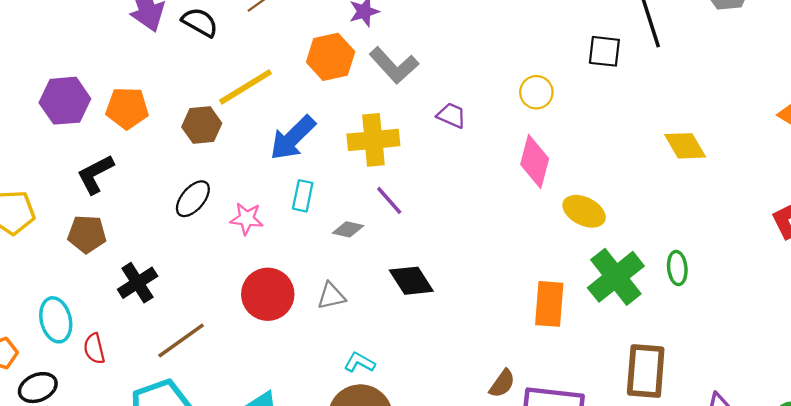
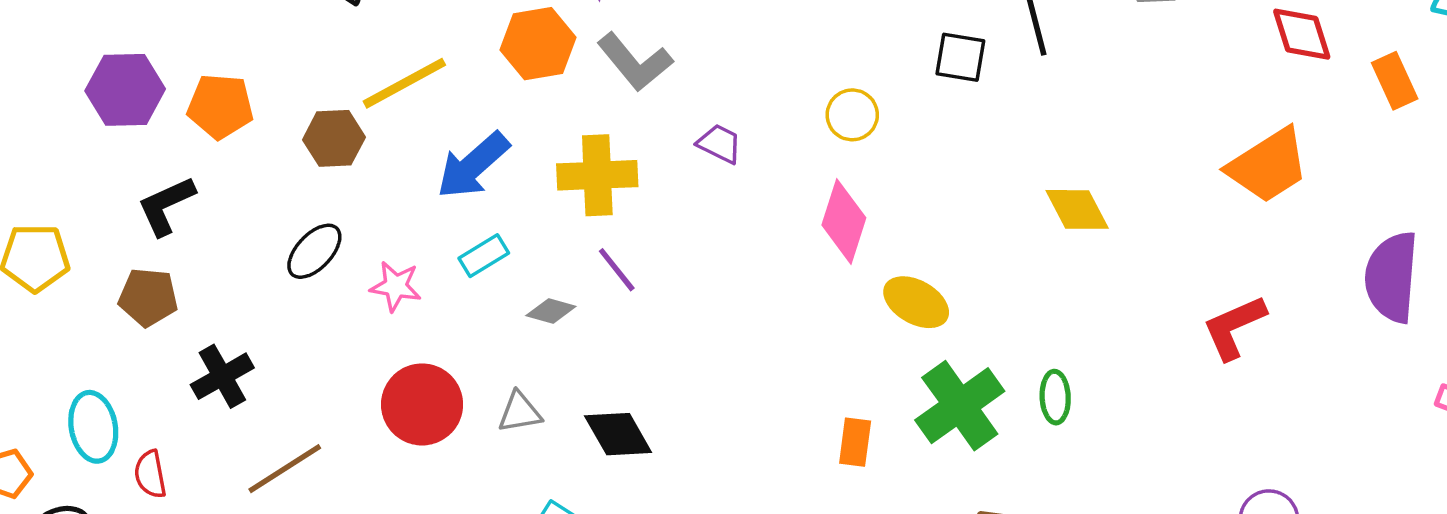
cyan rectangle: (303, 196) -> (484, 256), turned 44
black diamond: (411, 281) -> (618, 434), moved
orange rectangle: (549, 304) -> (855, 442), size x0.7

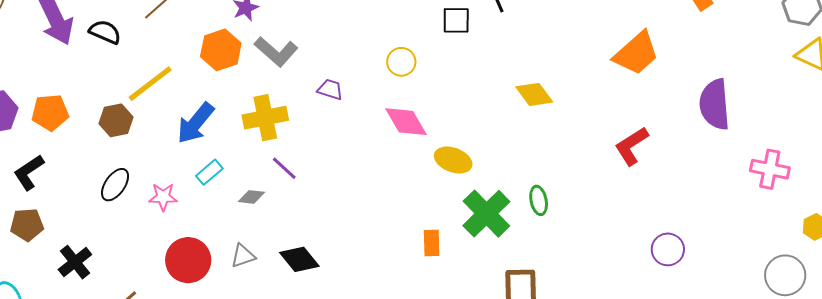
pink diamond: (844, 221) -> (406, 122), turned -39

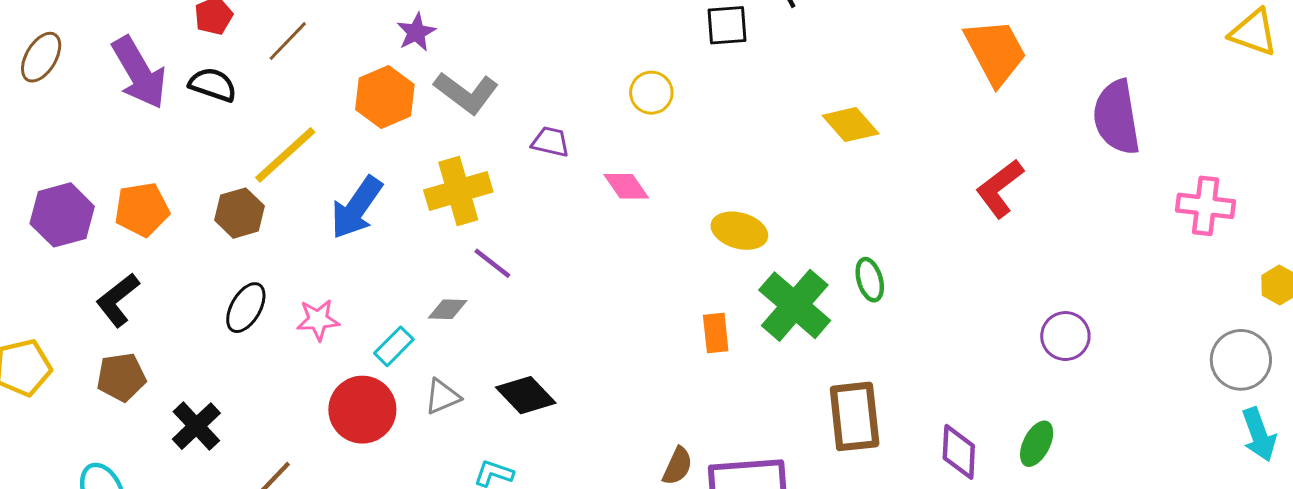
orange trapezoid: (636, 53) -> (996, 52), turned -72
pink diamond: (406, 122) -> (626, 186), moved, size x0.7
cyan rectangle: (209, 172) -> (394, 346), moved
orange rectangle: (432, 243) -> (716, 333), moved

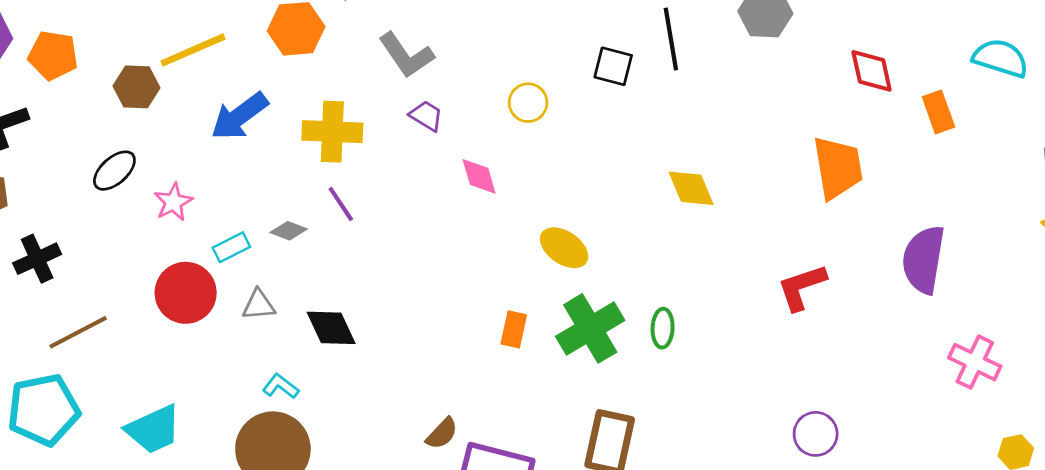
gray L-shape: (466, 93) -> (406, 55), moved
pink star: (318, 320) -> (173, 202), turned 30

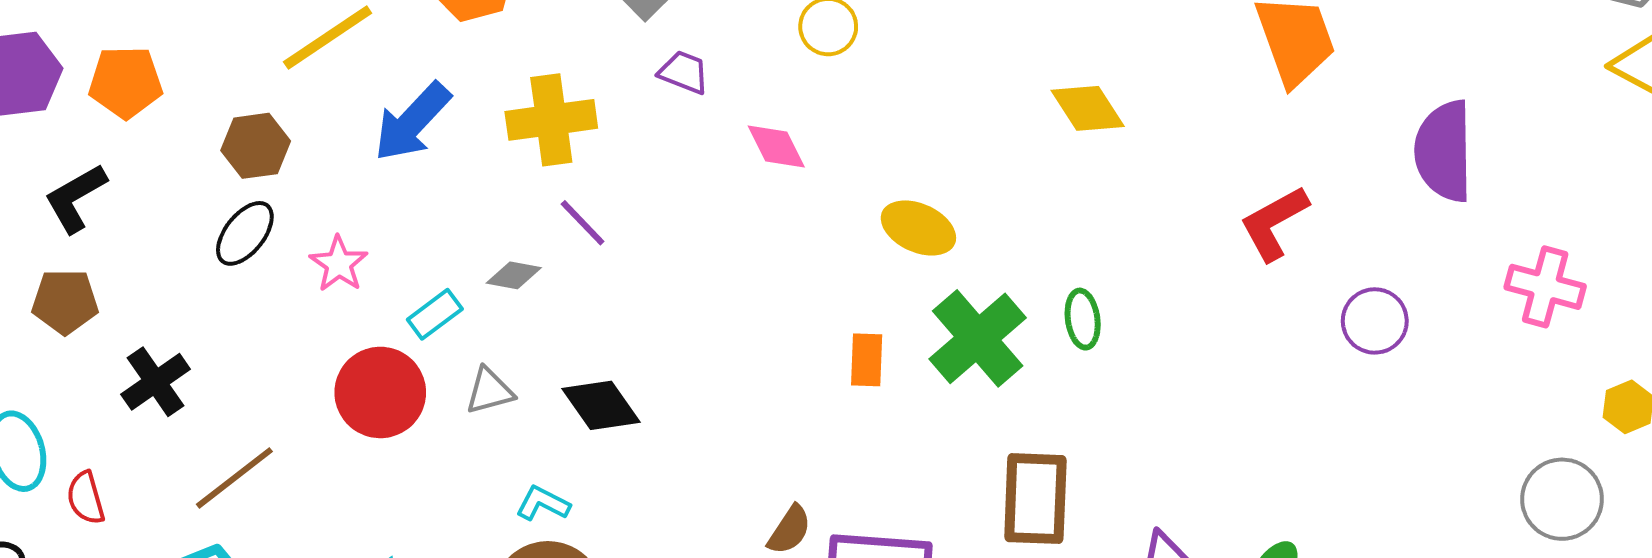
brown hexagon: (136, 87) -> (256, 146), moved
purple circle: (816, 434) -> (1375, 321), moved

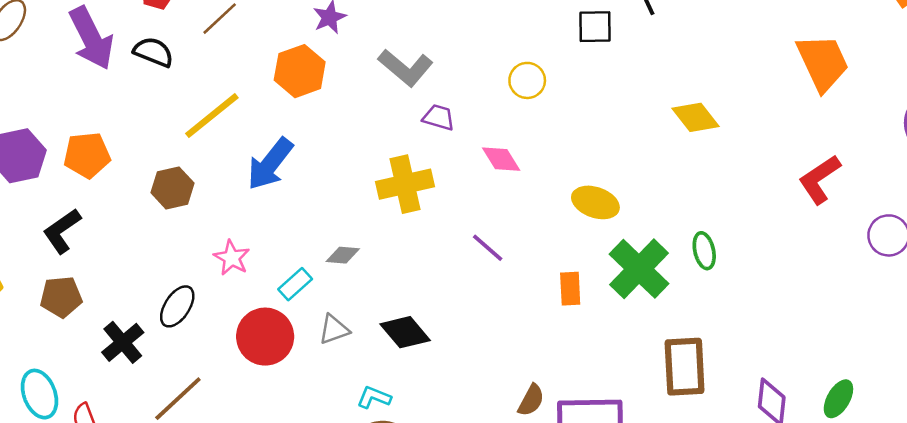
yellow cross: (551, 120) -> (405, 184), moved
purple line: (583, 223) -> (488, 248), moved
black ellipse: (245, 233) -> (177, 306), moved

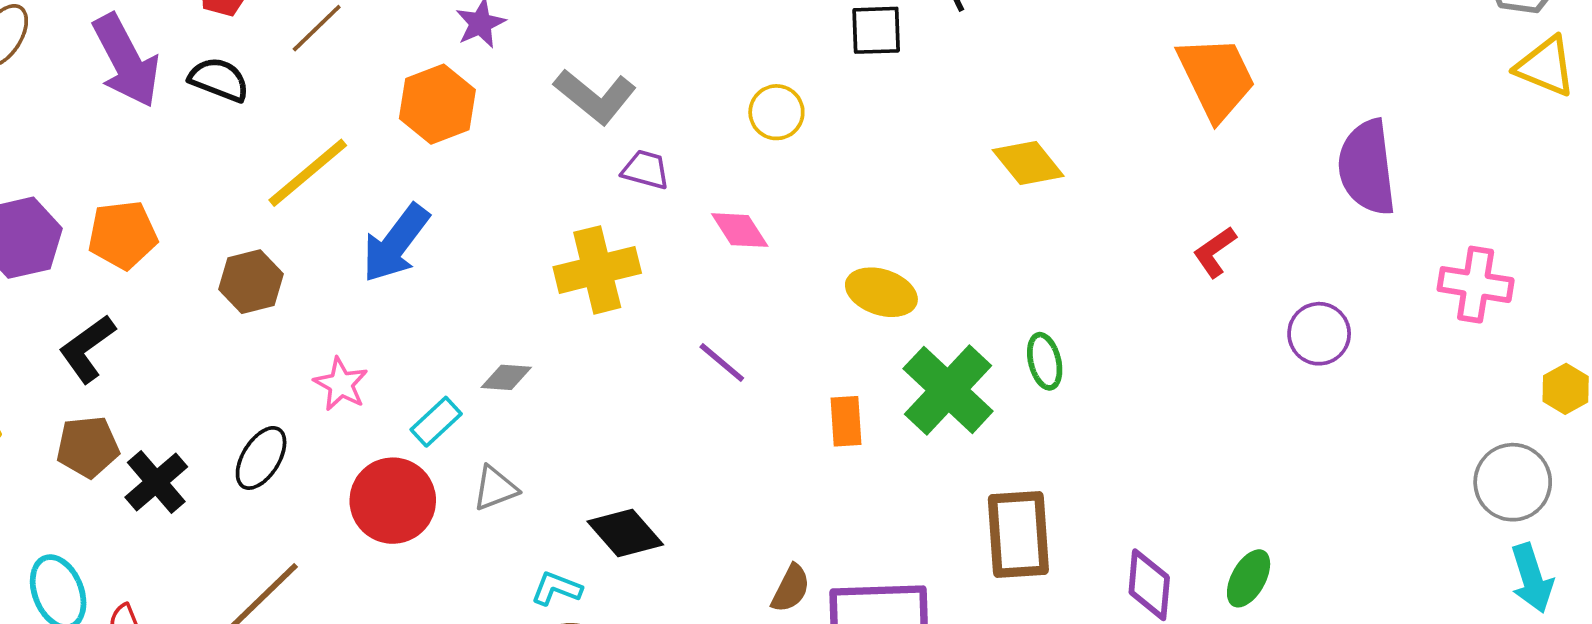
red L-shape: (820, 179) -> (1215, 252), size x0.7
black diamond: (405, 332) -> (625, 533), moved
black cross: (123, 342) -> (156, 482), moved

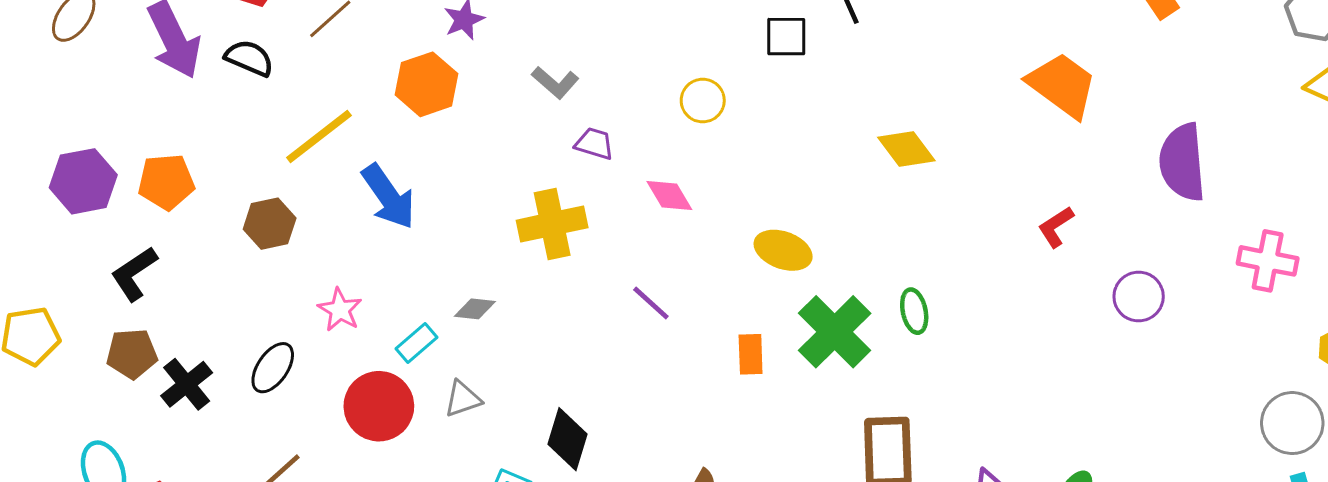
orange trapezoid: (1216, 78) -> (1062, 85), turned -30
gray L-shape: (595, 96) -> (555, 82), size x0.7
blue arrow: (396, 243) -> (389, 197), turned -74
black diamond: (625, 533) -> (567, 439), turned 56

